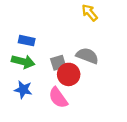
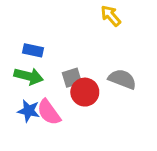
gray semicircle: (87, 56) -> (122, 79), moved
pink semicircle: (58, 98) -> (49, 112), moved

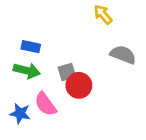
gray semicircle: (122, 79) -> (123, 55), moved
blue star: (29, 111) -> (20, 113), moved

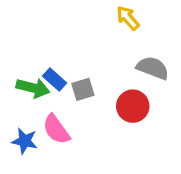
blue rectangle: (31, 47) -> (55, 80), moved, turned 30
red circle: (79, 85) -> (133, 106), moved

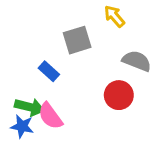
green arrow: (33, 88) -> (30, 107), moved
gray square: (83, 89) -> (77, 40), moved, size x1.4

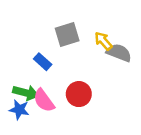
yellow arrow: (114, 16) -> (103, 41), moved
red circle: (119, 95) -> (79, 94), moved

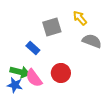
yellow arrow: (103, 41) -> (80, 18), moved

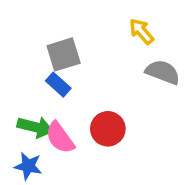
gray square: (52, 27) -> (64, 54), moved
blue star: (15, 85) -> (28, 166), moved

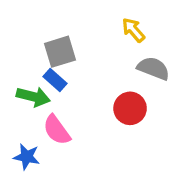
green arrow: (35, 127) -> (33, 97), moved
red circle: (108, 129) -> (130, 108), moved

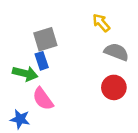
blue rectangle: (55, 80) -> (42, 61), turned 30
red circle: (130, 108) -> (114, 87), moved

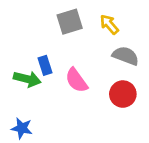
gray square: (45, 39) -> (70, 22), moved
pink semicircle: (43, 99) -> (76, 80), moved

